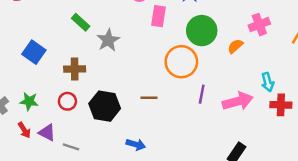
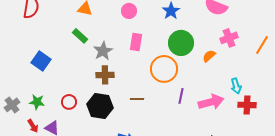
pink rectangle: (159, 16) -> (136, 42), moved
brown cross: (75, 69) -> (105, 75), moved

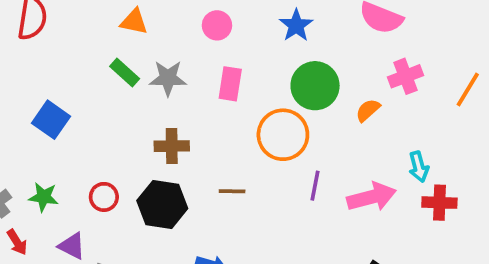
gray star: (103, 51) -> (168, 78), moved, turned 30
red arrow: (33, 126) -> (17, 242), moved

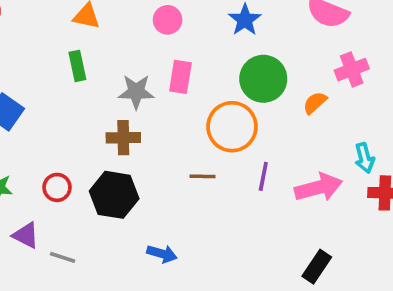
green rectangle: (125, 73) -> (77, 66), turned 36
gray star: (168, 78) -> (136, 92), moved
brown line: (232, 191) -> (203, 176), moved

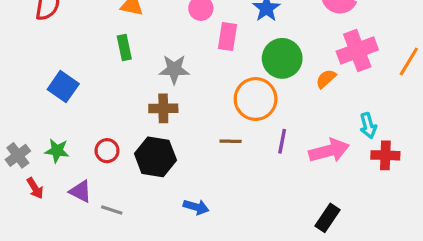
pink cross: (352, 70) -> (357, 51), size x1.4
pink rectangle: (180, 77) -> (227, 36), moved

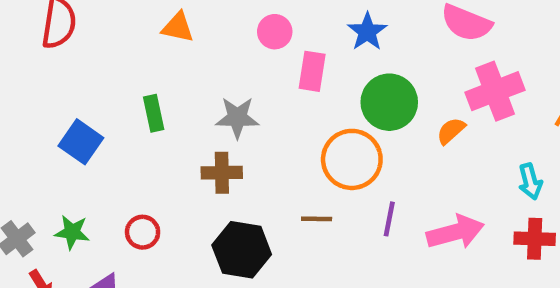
green rectangle: (124, 47) -> (154, 113), moved
cyan arrow: (368, 126) -> (530, 181), moved
black hexagon: (155, 157) -> (242, 250), moved

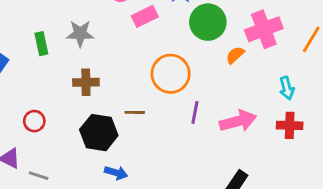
pink rectangle: (312, 71) -> (145, 16), turned 55
green circle: (389, 102) -> (208, 22), moved
gray star: (237, 118) -> (80, 34), moved
brown line: (317, 219) -> (135, 112), moved

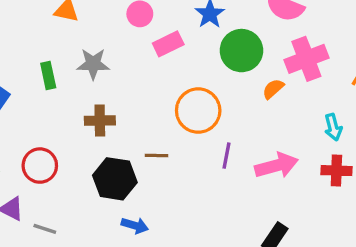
red circle: (34, 121) -> (40, 166), size x1.4

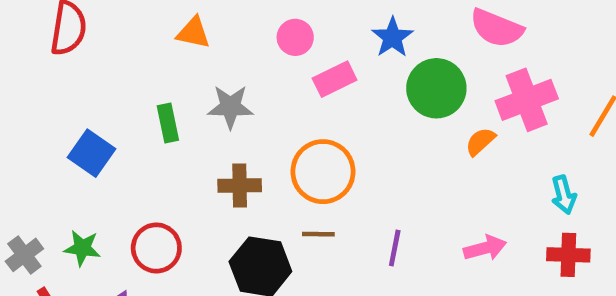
orange circle: (198, 111) -> (323, 172), moved
purple line: (226, 156) -> (395, 248), moved
pink arrow: (276, 166) -> (485, 248), size x0.7

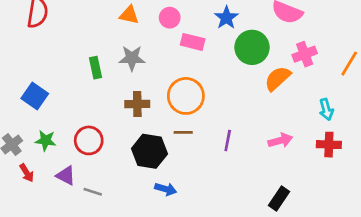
orange triangle: (193, 33) -> (129, 15), moved
pink rectangle: (335, 79) -> (193, 42), turned 40
pink cross: (527, 100) -> (305, 54), size x0.7
orange semicircle: (480, 142) -> (278, 78), size x1.5
blue square: (92, 153) -> (35, 96), moved

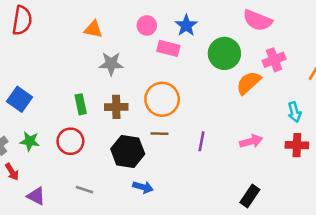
orange triangle: (129, 15) -> (93, 29), moved
blue star: (226, 18) -> (186, 25), moved
green rectangle: (95, 68) -> (81, 104), moved
purple triangle: (66, 176) -> (36, 196), moved
gray line: (93, 192) -> (84, 190), moved

